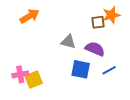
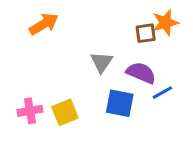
gray triangle: (68, 42) -> (101, 62), turned 49
blue line: (109, 70) -> (162, 93), moved
yellow square: (34, 80) -> (65, 112), moved

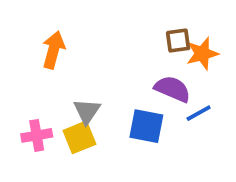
orange star: (165, 23) -> (202, 54), moved
orange arrow: (44, 24) -> (53, 50), moved, turned -44
gray triangle: (101, 62) -> (87, 111), moved

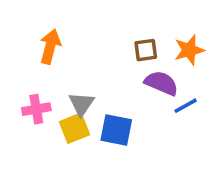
brown square: (178, 41) -> (146, 50), moved
blue square: (146, 126) -> (116, 130), moved
pink cross: (37, 135) -> (36, 109), moved

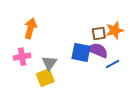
brown square: (146, 50) -> (99, 33), moved
pink cross: (36, 109) -> (22, 57), moved
blue square: (116, 130) -> (81, 52), moved

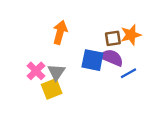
orange arrow: (30, 28) -> (60, 32), moved
pink cross: (22, 57) -> (36, 71), moved, turned -35

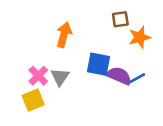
brown square: (113, 38) -> (120, 19), moved
purple semicircle: (112, 58) -> (119, 76), moved
yellow square: (52, 89) -> (33, 100), moved

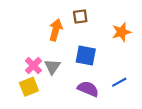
brown square: (120, 19) -> (80, 16), moved
purple semicircle: (119, 76) -> (88, 89), moved
blue line: (137, 78) -> (119, 82), moved

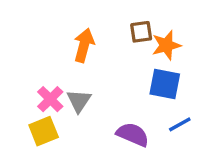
brown square: (80, 16) -> (141, 32), moved
orange star: (121, 32) -> (166, 45), moved
blue square: (86, 55) -> (165, 84), moved

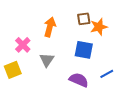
blue square: (165, 84) -> (84, 50), moved
pink cross: (50, 99) -> (23, 45), moved
yellow square: (44, 131) -> (13, 70), moved

